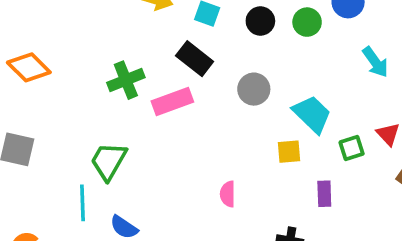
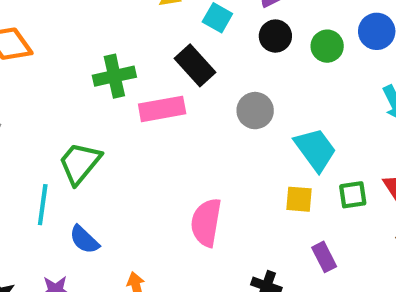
yellow square: (289, 152) -> (299, 199), moved
pink semicircle: (228, 194) -> (206, 222), size x1.6
purple rectangle: (324, 194) -> (324, 257), moved, turned -35

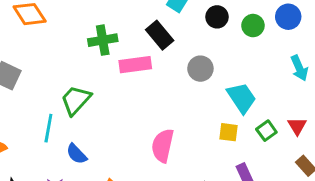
green square: (353, 195) -> (266, 131), turned -30

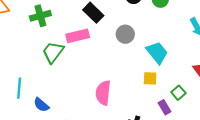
green cross: (103, 40) -> (40, 16), moved
green trapezoid: (76, 100) -> (53, 52), moved
green square: (266, 131) -> (178, 93), moved

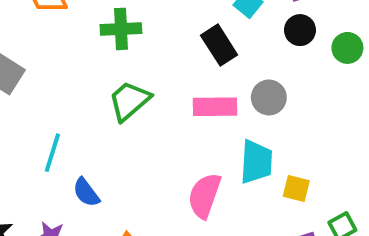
pink rectangle: (78, 36) -> (215, 107), moved
cyan trapezoid: (157, 53) -> (256, 162), moved, turned 30

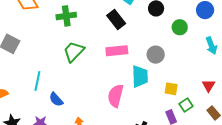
green circle: (347, 48) -> (180, 27), moved
gray circle: (269, 97) -> (156, 55), moved
yellow square: (296, 189) -> (171, 89), moved

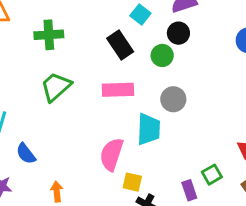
green circle: (180, 27) -> (162, 55), moved
yellow square: (171, 89) -> (132, 182), moved

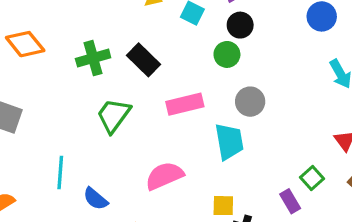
black rectangle: (120, 45) -> (143, 60), moved
pink semicircle: (112, 154) -> (164, 176), moved, turned 60

